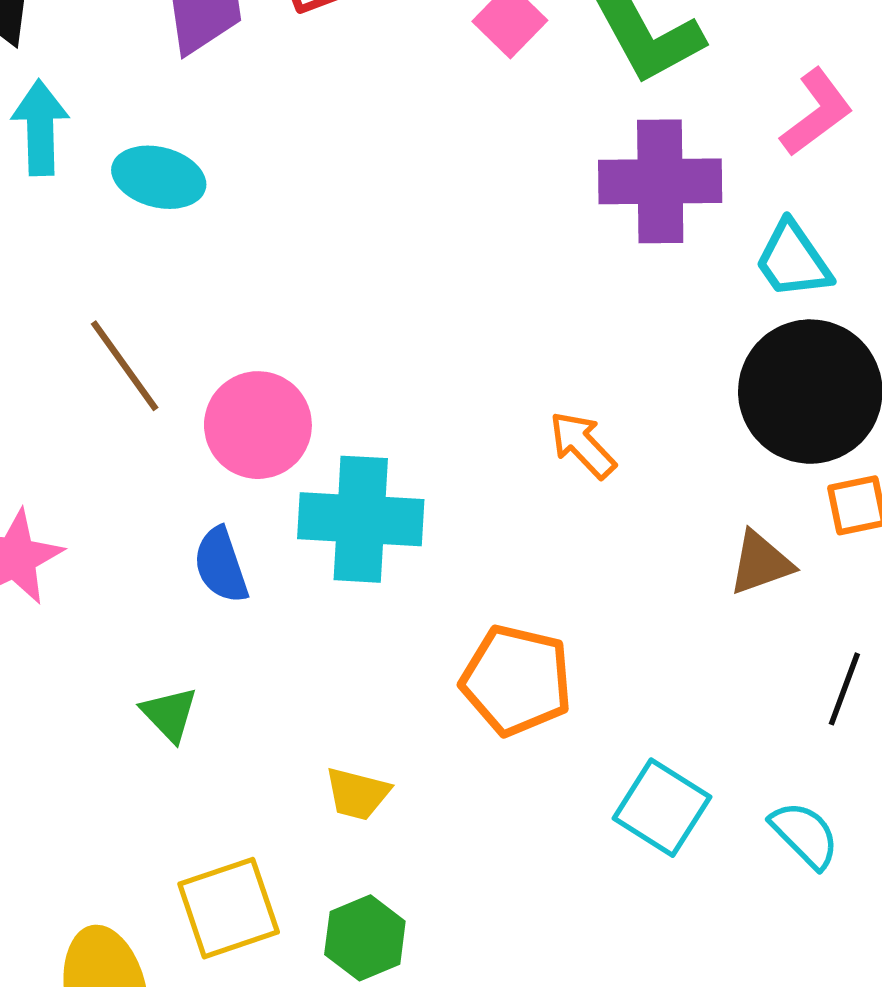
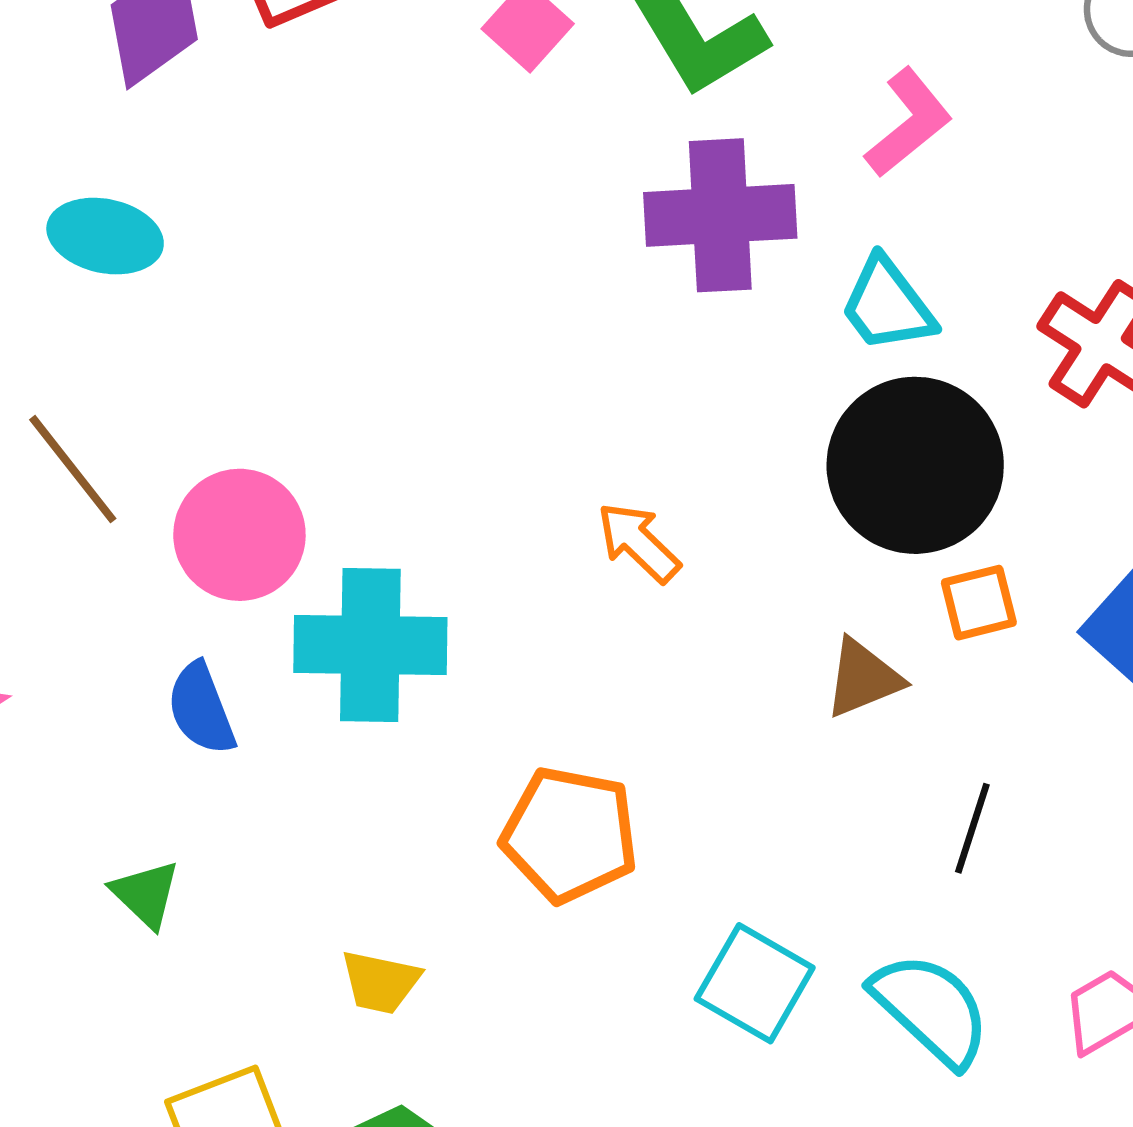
cyan semicircle: (805, 835) -> (931, 1009), size x1.4

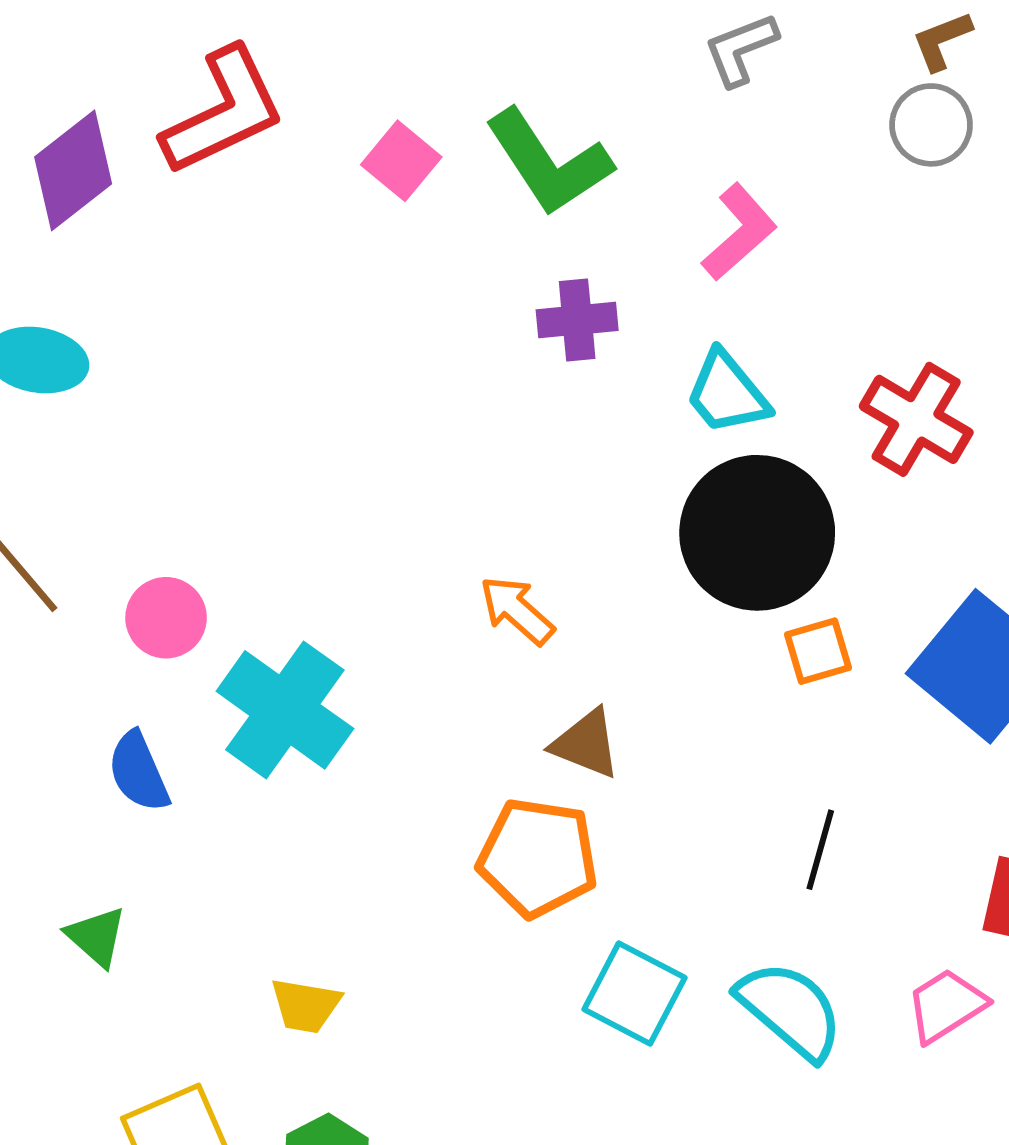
purple cross: (720, 215) -> (577, 320), size x0.6
pink circle: (239, 535) -> (166, 618), size x0.7
cyan cross: (370, 645) -> (285, 710), turned 37
brown triangle: (863, 678) -> (586, 744), moved, turned 46
orange pentagon: (570, 835) -> (538, 858), moved

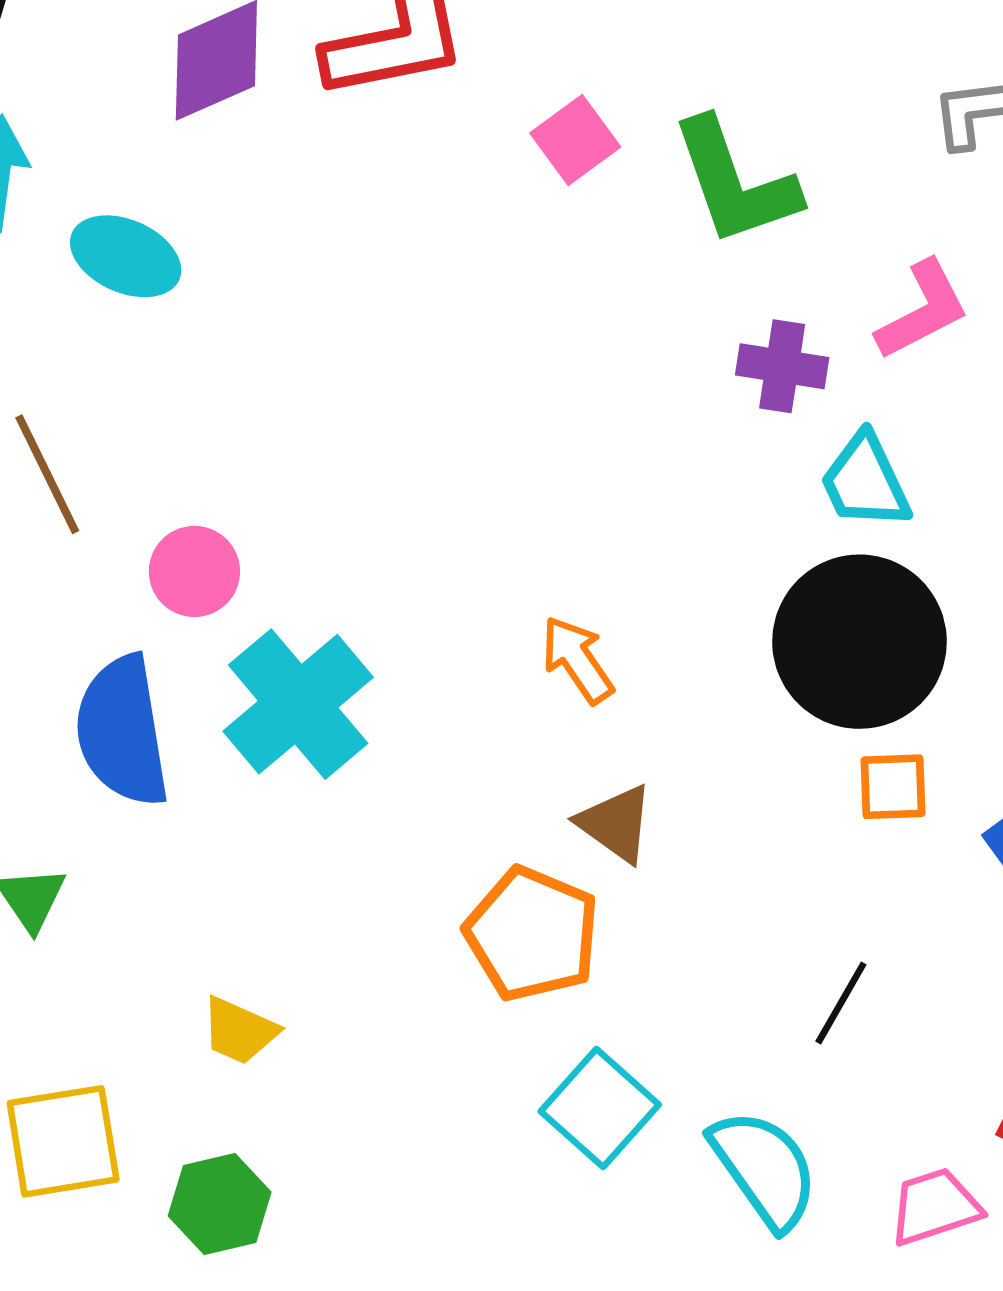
purple cross: (577, 320) -> (782, 366), moved
blue semicircle: (139, 772) -> (122, 731), size x1.6

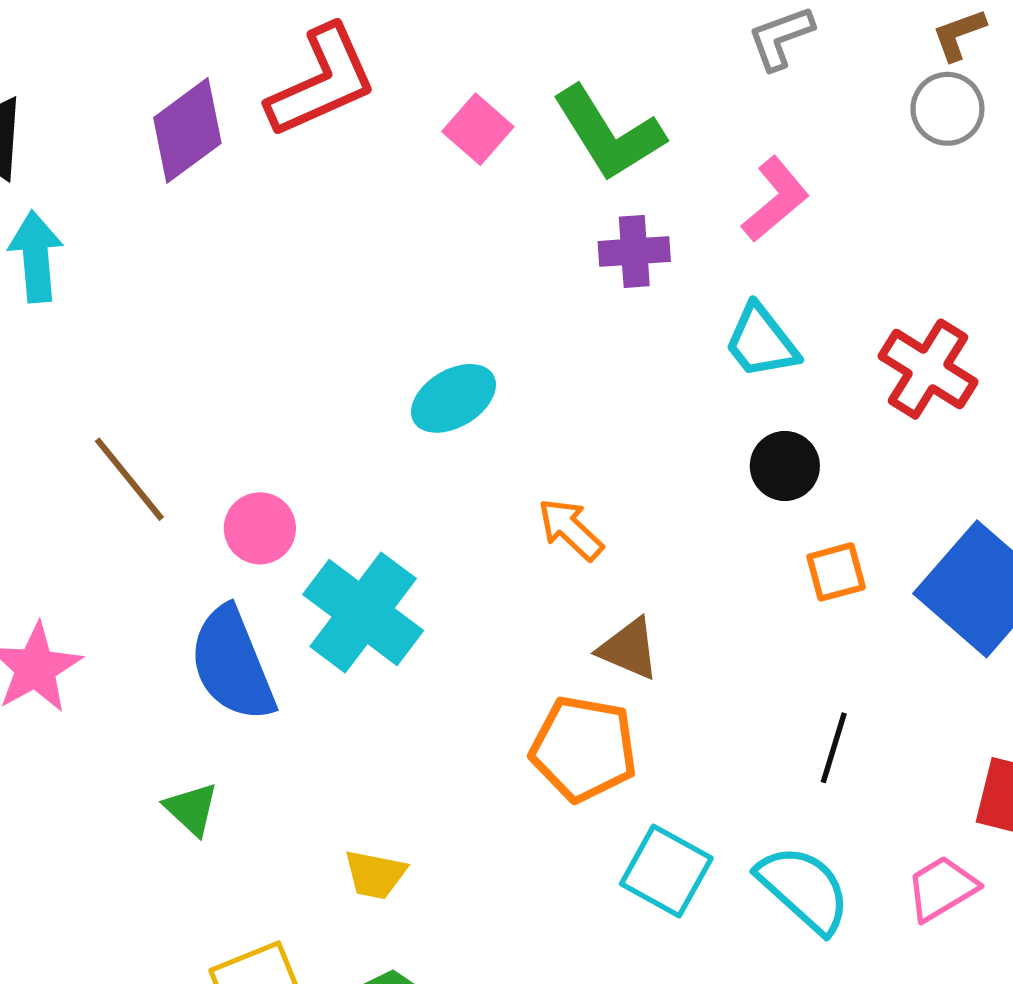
cyan ellipse: (126, 256) -> (453, 398), moved, turned -42
purple cross: (782, 366) -> (634, 251), moved
black circle: (859, 642) -> (785, 466), size x0.5

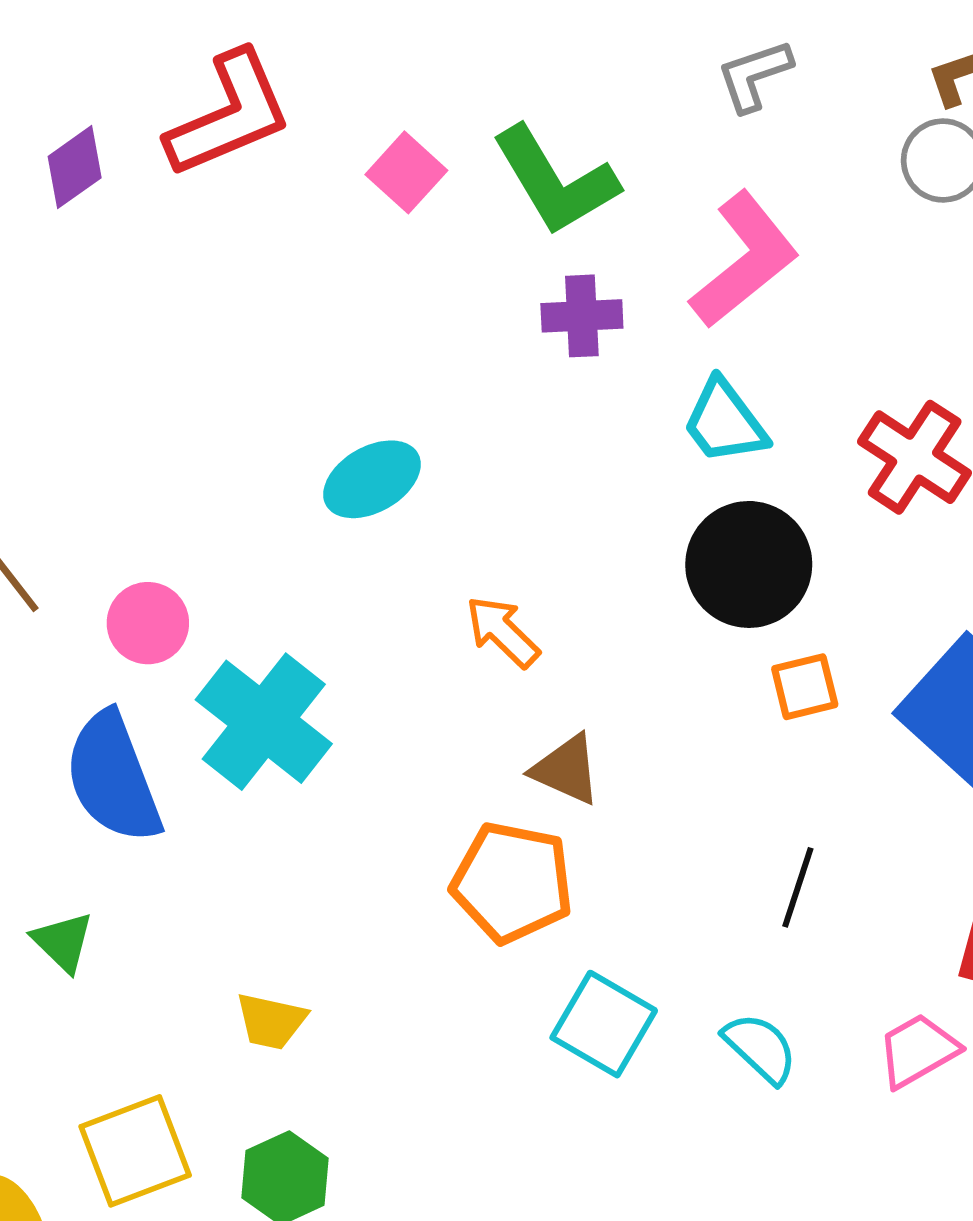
purple diamond: (187, 130) -> (75, 167), size x0.7
pink L-shape: (775, 199) -> (744, 260), size x1.4
black circle: (785, 466) -> (749, 564), size x1.6
cyan semicircle: (804, 889) -> (760, 1048), size x0.7

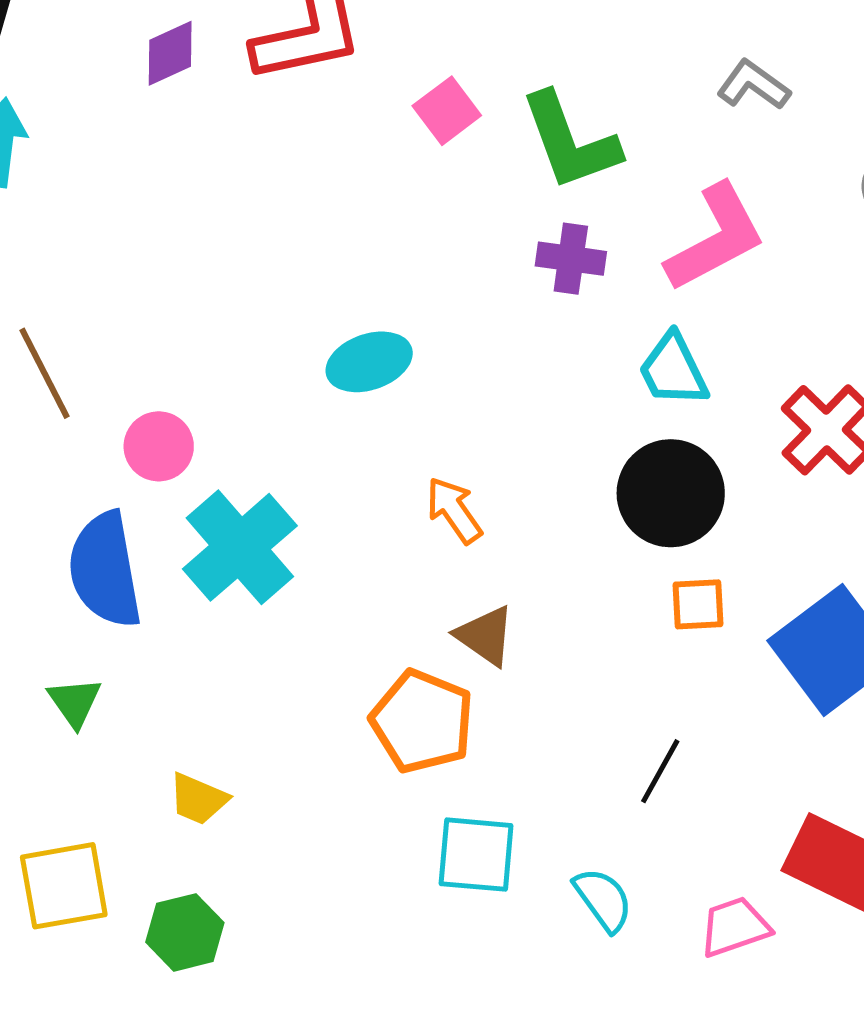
gray L-shape: (754, 75) -> (753, 85), turned 44
green triangle: (63, 942) -> (75, 702), moved
cyan square: (604, 1024) -> (476, 855), turned -36

